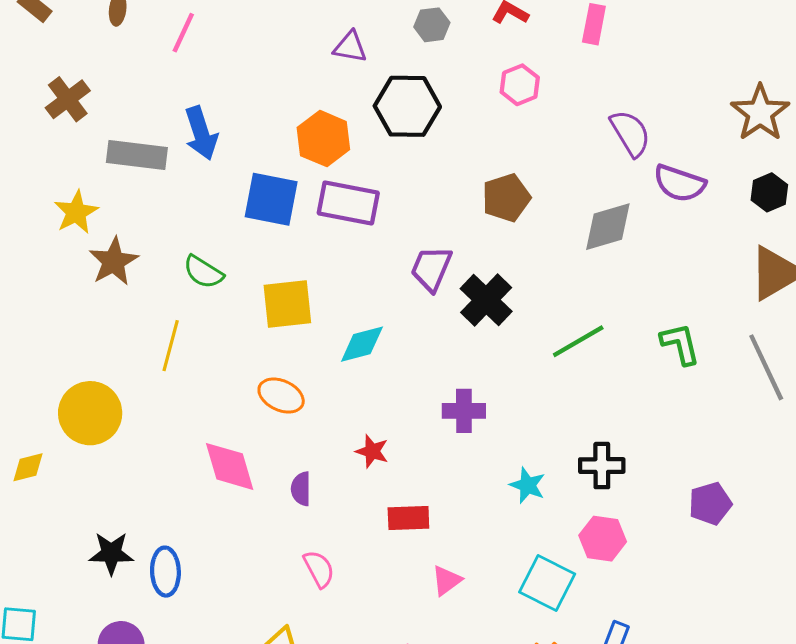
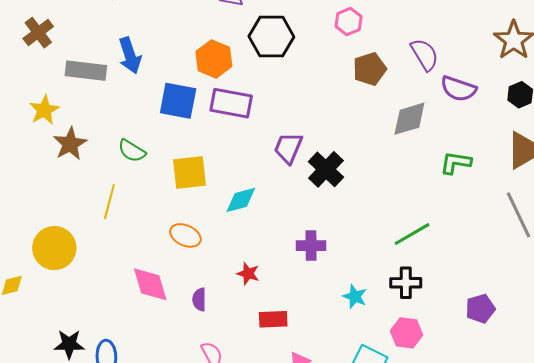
brown pentagon: (506, 198) -> (370, 69), moved
green line: (578, 341) -> (412, 234), moved
green L-shape: (680, 344) -> (456, 163), moved, turned -68

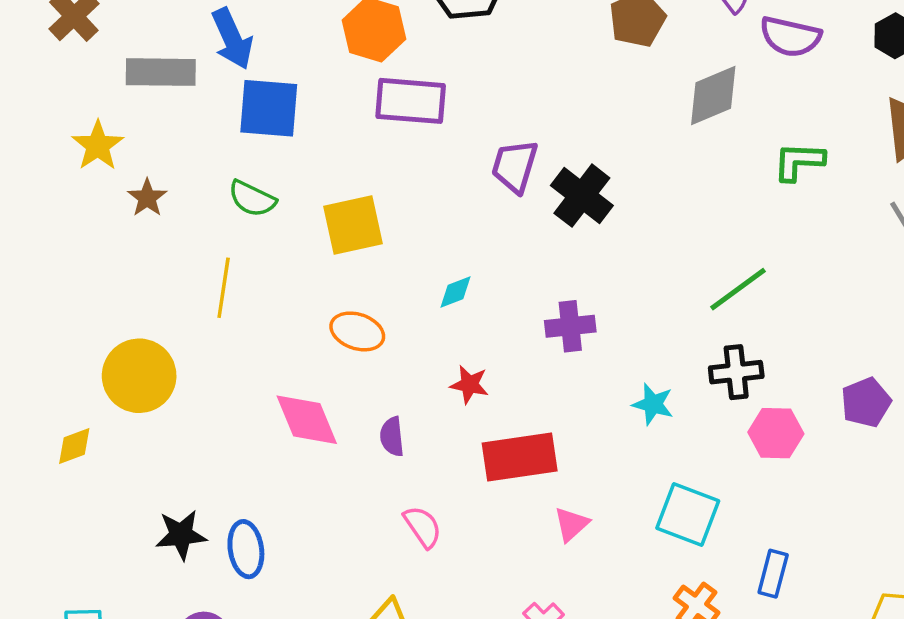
blue square: (178, 101) -> (269, 108), moved
brown star: (70, 144) -> (147, 198), size x0.7
cyan diamond: (241, 200) -> (456, 292), moved, size x0.7
red rectangle: (273, 319) -> (520, 457), size x1.5
pink hexagon: (407, 333) -> (776, 433), moved

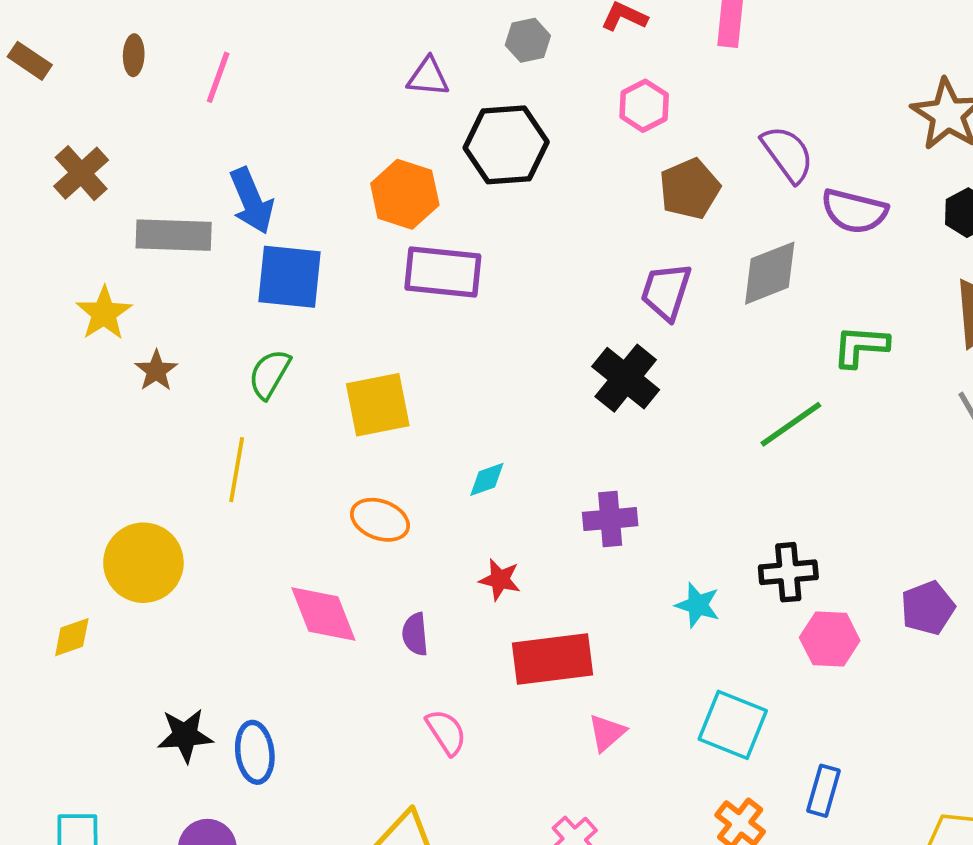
purple trapezoid: (515, 166) -> (666, 292), moved
green semicircle: (252, 199) -> (269, 374), turned 93
green line: (738, 289) -> (791, 424), moved

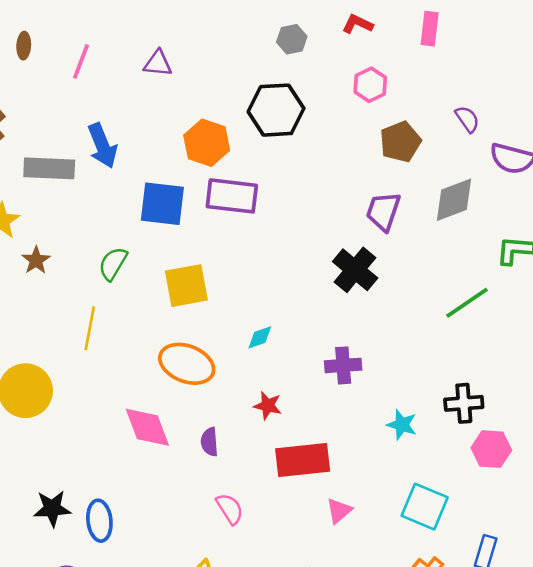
purple triangle: (428, 77) -> (158, 64), moved
purple semicircle: (788, 154) -> (467, 119), size x0.7
blue square: (290, 277) -> (162, 204), moved
orange ellipse: (380, 520) -> (187, 364), size x1.4

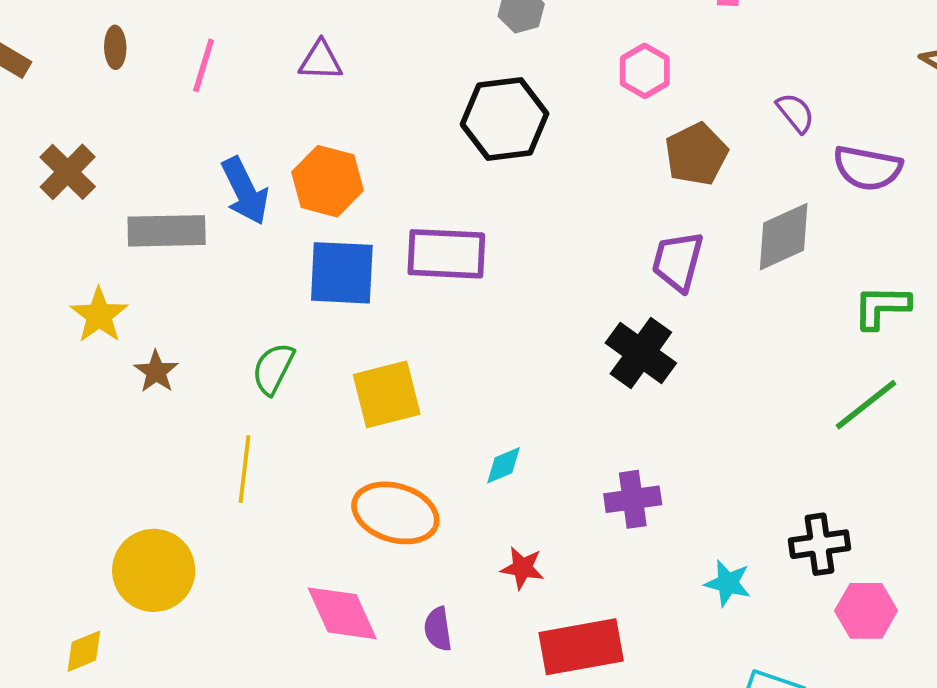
orange hexagon: (207, 143) -> (327, 181), moved
green line: (467, 303) -> (866, 405), moved

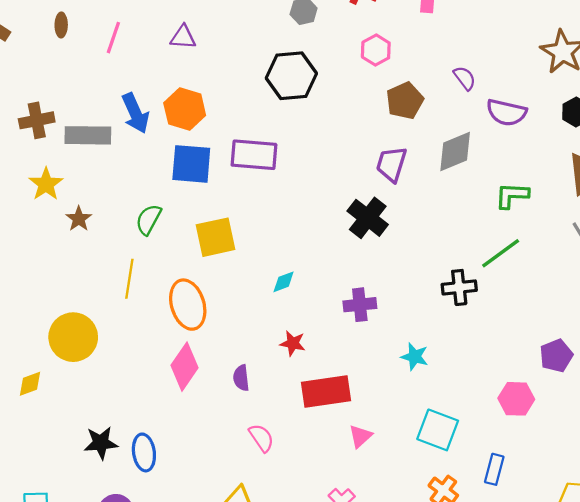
brown cross: (68, 172) -> (37, 120), moved, turned 32
orange ellipse: (395, 513) -> (188, 305), moved, turned 54
black cross: (820, 544) -> (459, 287), moved
pink hexagon: (866, 611) -> (516, 399), moved
pink diamond: (342, 613) -> (184, 367), turned 57

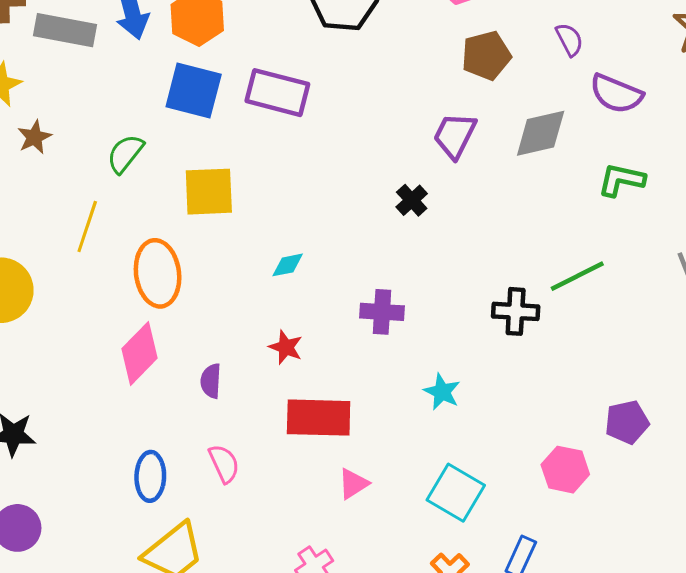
green L-shape: (512, 195) -> (621, 180), moved
black cross: (368, 218) -> (412, 200), size x0.6
blue ellipse: (144, 452) -> (150, 476), moved

